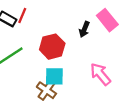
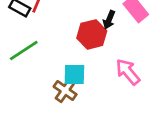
red hexagon: (52, 47) -> (92, 34), moved

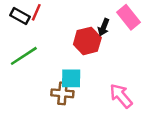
pink arrow: (128, 72) -> (121, 96), moved
brown cross: (65, 91) -> (62, 93), turned -30

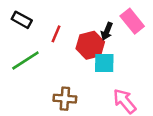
red line: (36, 12) -> (56, 34), moved
cyan square: (71, 78) -> (104, 63), moved

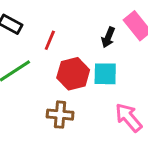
red hexagon: (90, 45) -> (73, 74), moved

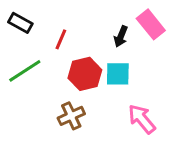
brown cross: (60, 115) -> (71, 116), turned -30

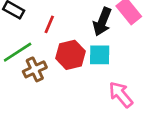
black arrow: (121, 36) -> (102, 22), size x1.5
brown cross: (71, 116) -> (35, 69), moved

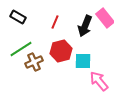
red line: (49, 24) -> (55, 22), moved
cyan square: (100, 55) -> (83, 61), moved

